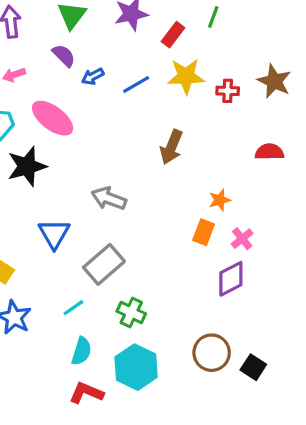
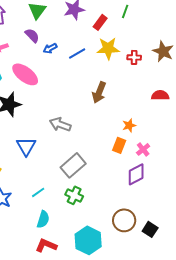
gray rectangle: (104, 264) -> (73, 165), moved
cyan hexagon: (136, 367) -> (88, 240), moved

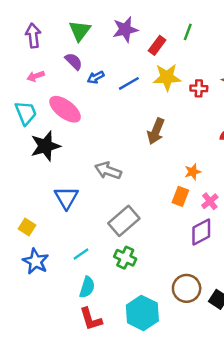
red L-shape: (46, 245) -> (91, 319), turned -130

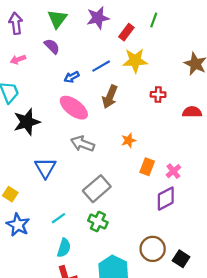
blue arrow: (96, 77) -> (72, 77), moved
red cross: (199, 88) -> (158, 95), moved
pink ellipse: (65, 109) -> (74, 108), moved
brown arrow: (156, 131) -> (110, 97), moved
orange star: (193, 172) -> (129, 140), moved

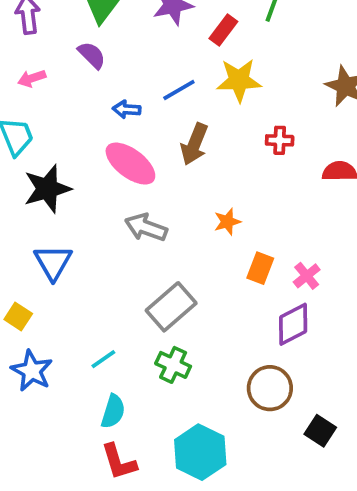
blue arrow: (72, 77) -> (127, 109), turned 32
blue triangle: (45, 168) -> (53, 262), moved
brown circle: (153, 249) -> (270, 388), moved

